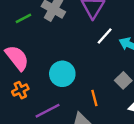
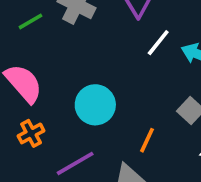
orange line: (94, 98) -> (147, 140), turned 42

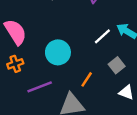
white line: (158, 43) -> (102, 36), moved

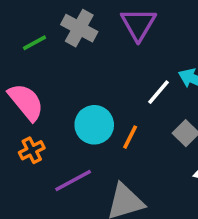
orange line: (87, 79) -> (130, 137), moved

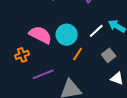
pink semicircle: (26, 102) -> (40, 35), moved, turned -30
cyan circle: (94, 125) -> (67, 35), moved

